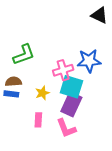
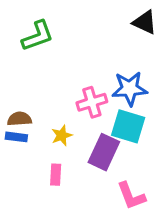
green L-shape: (24, 55) -> (38, 36), moved
cyan square: (71, 87) -> (128, 126), moved
pink L-shape: (66, 128) -> (131, 196), moved

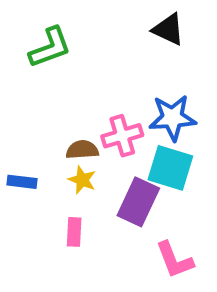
black triangle: (145, 22) -> (168, 29), moved
brown semicircle: (19, 119) -> (82, 150), moved
yellow star: (62, 135) -> (82, 180), turned -30

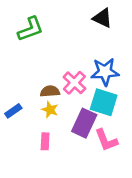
pink cross: (122, 136) -> (74, 83), turned -30
blue rectangle: (22, 182) -> (13, 111), turned -42
pink L-shape: (174, 260) -> (106, 140), moved

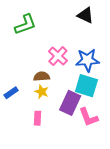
pink cross: (74, 83) -> (58, 56), moved

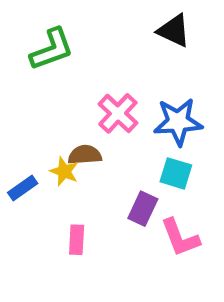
cyan square: (86, 86) -> (176, 173), size x0.7
yellow star: (42, 92) -> (64, 171), moved
purple rectangle: (70, 103) -> (143, 209), size x0.7

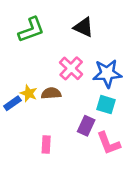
black triangle: (174, 31) -> (84, 27), moved
yellow star: (64, 171) -> (29, 93), moved
blue rectangle: (23, 188) -> (12, 103), moved

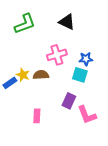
pink cross: (71, 68) -> (57, 55), turned 30
blue star: (107, 73) -> (86, 59), size x0.6
cyan square: (106, 105) -> (80, 75), moved

